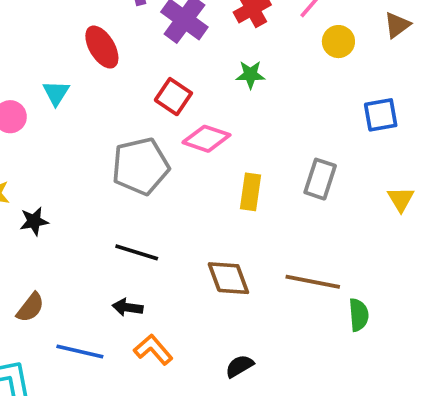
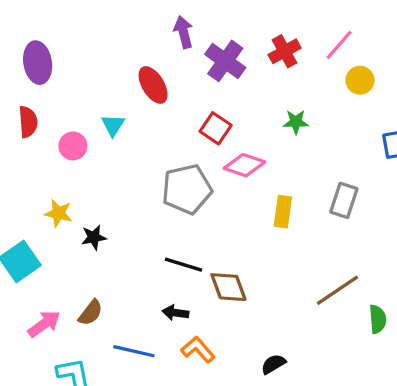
green star: (250, 75) -> (296, 122), moved
brown diamond: (228, 278) -> (228, 287), moved
brown line: (313, 282) -> (338, 290), turned -45

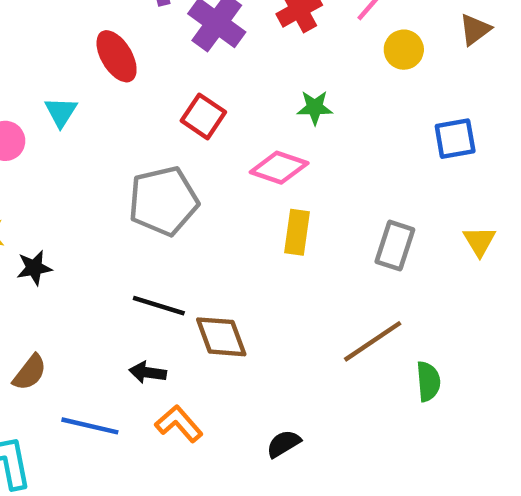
pink diamond: (244, 165) -> (279, 168), moved
gray rectangle: (344, 200) -> (395, 246), moved

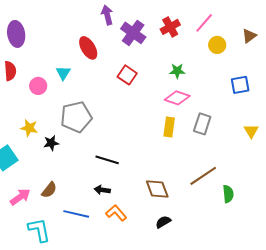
pink diamond: (279, 168) -> (177, 98), moved
gray pentagon: (163, 201) -> (76, 117), moved
gray rectangle: (395, 246) -> (202, 124), moved
brown diamond: (221, 337) -> (157, 189), moved

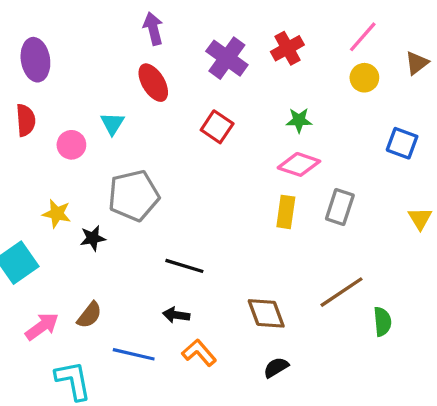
purple arrow: (107, 15) -> (153, 29), moved
pink line: (204, 23) -> (363, 37), moved
blue square: (240, 85) -> (402, 143), turned 30

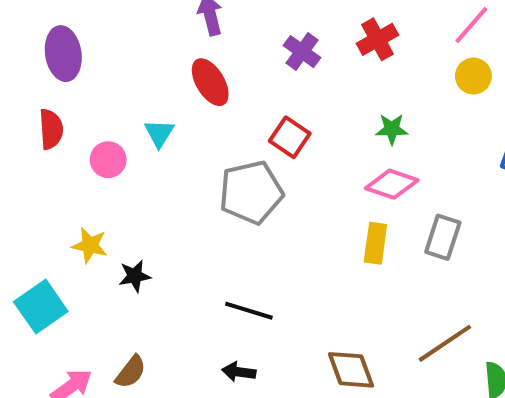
purple cross: (227, 58) -> (302, 52), size x0.7
gray pentagon: (134, 196) -> (251, 192), moved

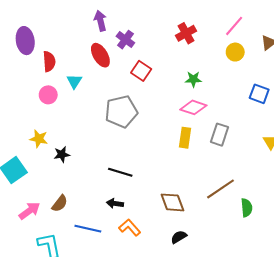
purple cross: (302, 52) -> (125, 40), moved
red semicircle: (51, 129) -> (49, 61), moved
red square: (290, 137) -> (141, 71), moved

